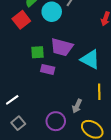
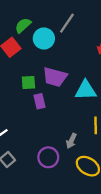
cyan triangle: (90, 59) -> (86, 90), turned -30
purple rectangle: (48, 69) -> (39, 101), turned 64

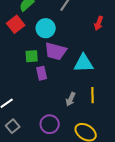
cyan circle: (44, 39) -> (46, 28), moved
gray arrow: (71, 141) -> (71, 99), moved

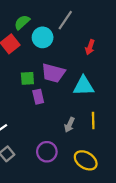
red arrow: (99, 23) -> (90, 47), moved
cyan circle: (46, 28) -> (43, 37), moved

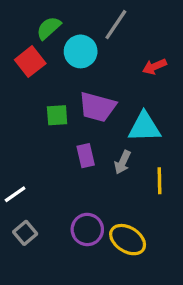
red arrow: (90, 47) -> (154, 67), turned 48
purple rectangle: (38, 97) -> (86, 156), moved
gray arrow: (69, 125) -> (123, 162), moved
yellow ellipse: (86, 160) -> (128, 240), moved

